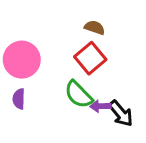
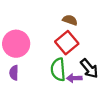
green semicircle: (79, 95) -> (58, 70), turned 40
black arrow: (121, 114) -> (89, 68), moved

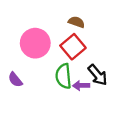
pink circle: (16, 44) -> (35, 43), moved
purple semicircle: (14, 73) -> (15, 80), turned -40

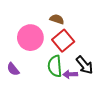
brown semicircle: (76, 22) -> (57, 19), moved

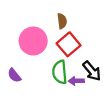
brown semicircle: (57, 19) -> (62, 21), turned 64

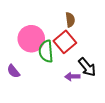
brown semicircle: (62, 21) -> (70, 20), moved
green semicircle: (60, 72) -> (46, 51), moved

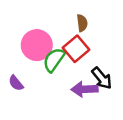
green semicircle: (46, 51) -> (54, 60), turned 40
purple arrow: (72, 77) -> (85, 89), size x1.5

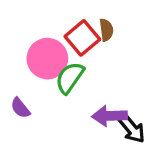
red square: (76, 49) -> (82, 38), moved
black arrow: (102, 78) -> (132, 129), moved

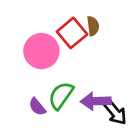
green semicircle: (70, 78) -> (61, 96), moved
purple semicircle: (20, 108) -> (37, 107), moved

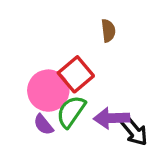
red square: (72, 33) -> (76, 74), moved
pink circle: (41, 51) -> (48, 91), moved

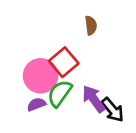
purple arrow: (112, 118) -> (94, 99), turned 56
purple semicircle: (43, 125) -> (36, 104), turned 108

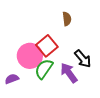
purple semicircle: (36, 104) -> (12, 79), moved
black arrow: (113, 110) -> (83, 59), moved

